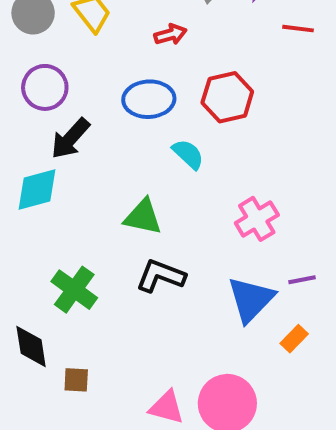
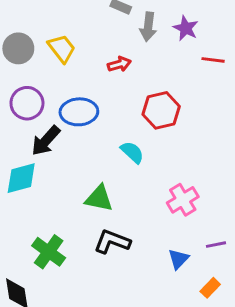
blue ellipse: (149, 99) -> (79, 112), moved
blue triangle: (251, 299) -> (178, 259), size x0.6

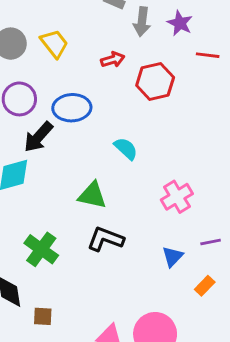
red hexagon: (161, 110) -> (155, 81), moved

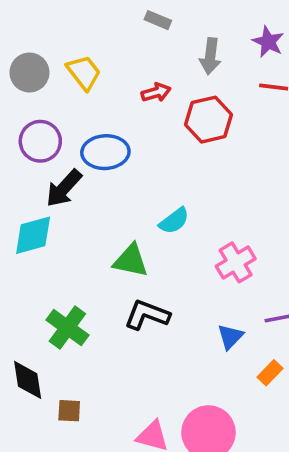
gray arrow: (142, 22) -> (210, 56), moved
purple star: (180, 23) -> (268, 42), moved
cyan semicircle: (126, 149) -> (174, 221), moved, turned 100

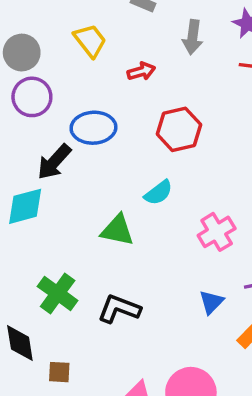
yellow trapezoid: (84, 73) -> (90, 41), moved
red hexagon: (209, 120) -> (179, 129), moved
purple circle: (40, 141) -> (32, 97), moved
black L-shape: (147, 315) -> (119, 309), moved

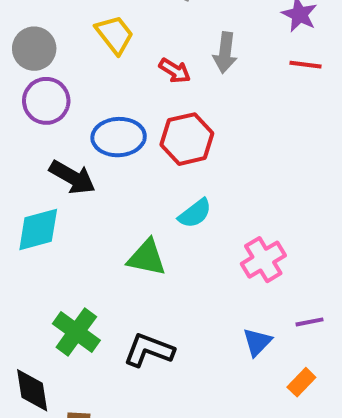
gray arrow: (193, 37) -> (225, 53), moved
red arrow: (141, 71) -> (175, 71), turned 48
red hexagon: (179, 129) -> (187, 139), moved
black arrow: (54, 162) -> (72, 177), turned -102

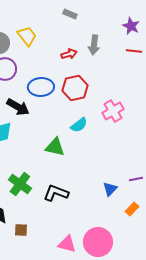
yellow trapezoid: (115, 35) -> (27, 36), moved
red arrow: (175, 71) -> (69, 54), turned -49
pink cross: (263, 260) -> (113, 111), moved

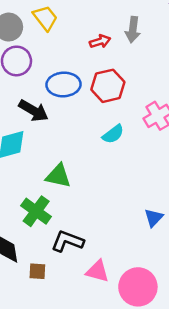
green triangle: (55, 147) -> (58, 176), moved
black L-shape: (56, 193) -> (67, 241), moved
pink triangle: (67, 244) -> (97, 271), moved

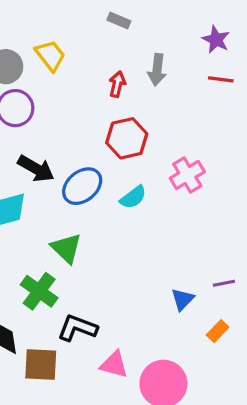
red arrow: (100, 41) -> (117, 84), turned -60
blue ellipse: (63, 84) -> (82, 186), moved, turned -36
green triangle: (58, 176) -> (66, 248), turned 32
brown square: (37, 271) -> (41, 365), size x1.6

